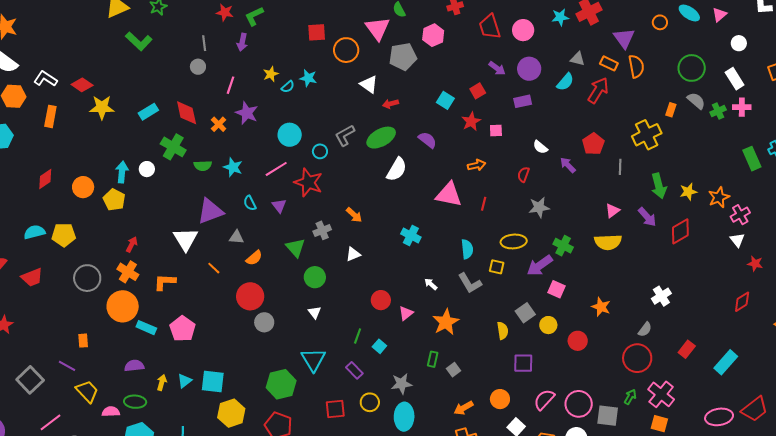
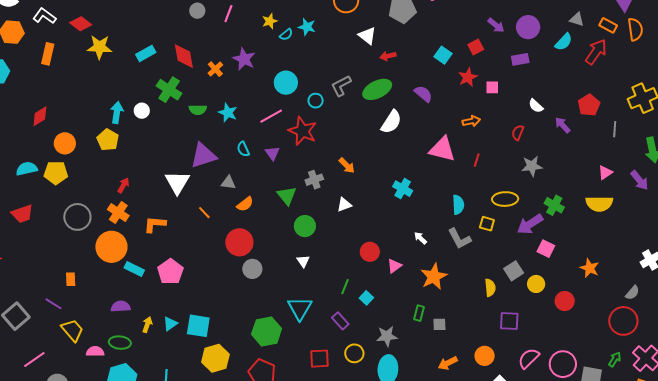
pink line: (231, 85) -> (228, 14), moved
orange circle: (83, 187) -> (65, 143), moved
gray square: (454, 370) -> (439, 324), turned 32

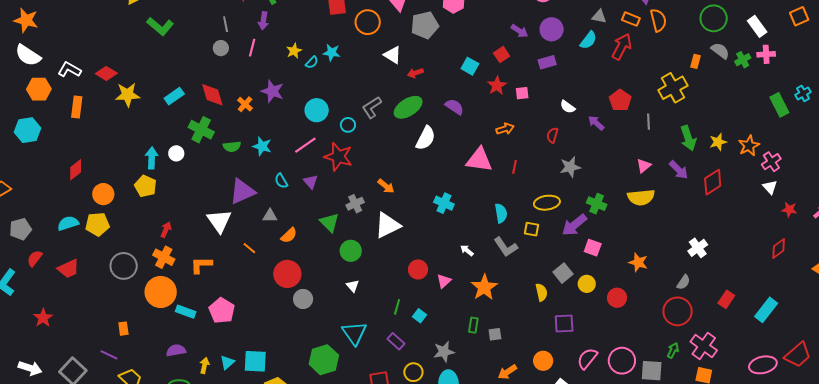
white triangle: (344, 205) -> (388, 225), size x1.8

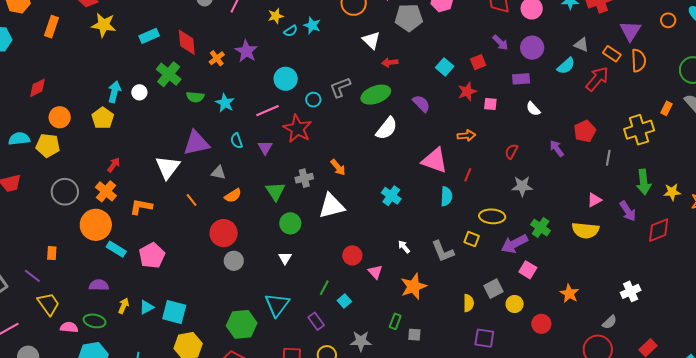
white semicircle: (568, 107) -> (533, 109), moved
cyan semicircle: (501, 213) -> (446, 196), moved
pink triangle: (444, 281) -> (375, 272), turned -42

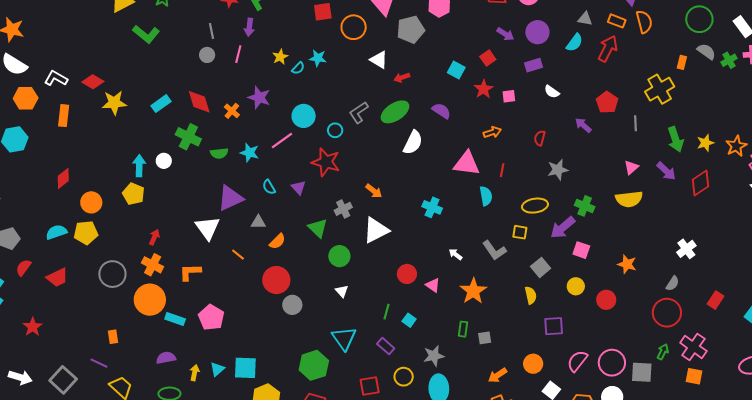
pink line: (268, 111) -> (282, 141), moved
gray square: (493, 289) -> (541, 267), moved

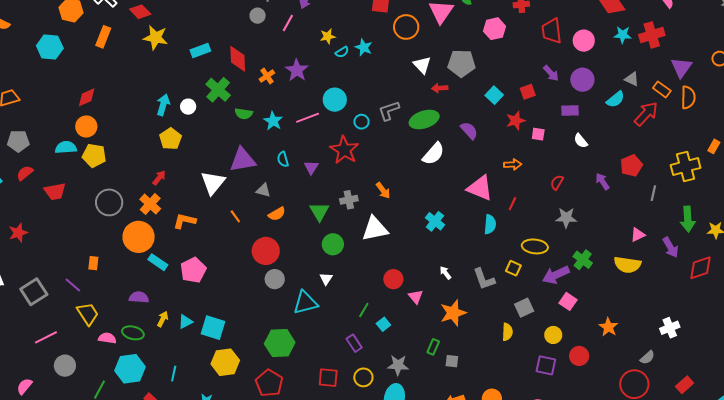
gray pentagon: (411, 30) -> (462, 63), moved
yellow pentagon: (133, 194) -> (170, 139), moved
orange circle: (91, 202) -> (86, 126), moved
purple square: (554, 326) -> (546, 365), moved
cyan triangle: (344, 338) -> (305, 303), moved, turned 36

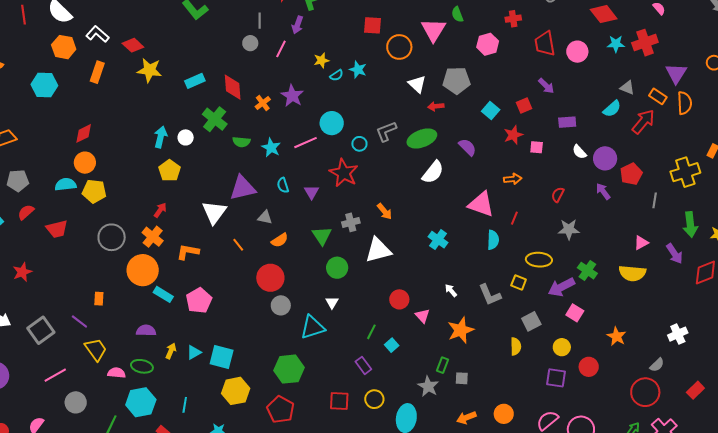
purple circle: (582, 80) -> (605, 158), moved
gray star: (398, 365) -> (428, 386), moved, turned 30

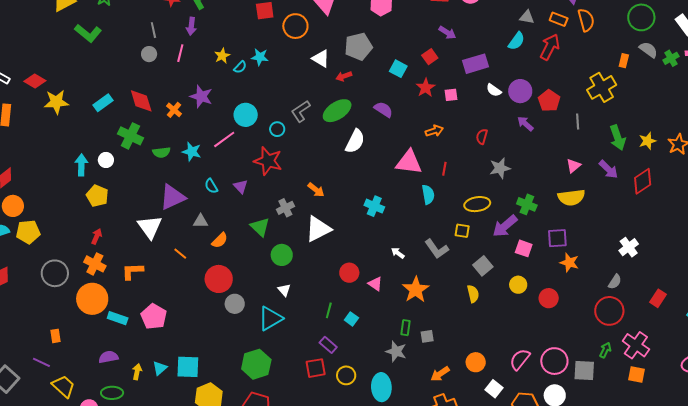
purple rectangle: (567, 122) -> (475, 64), size x1.4
purple square: (556, 378) -> (557, 238), moved
red square: (339, 401) -> (316, 368), moved

